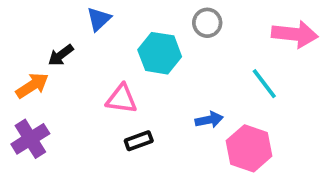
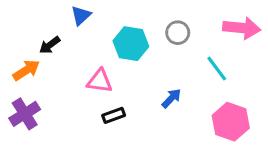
gray circle: (207, 23) -> (178, 33), moved
blue arrow: (209, 120) -> (171, 98), turned -35
pink hexagon: (249, 148) -> (231, 122), moved

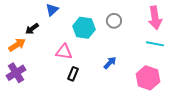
pink arrow: (242, 28) -> (155, 18), turned 75
cyan line: (217, 69) -> (155, 44), moved, turned -42
black rectangle: (114, 115) -> (73, 74), turned -48

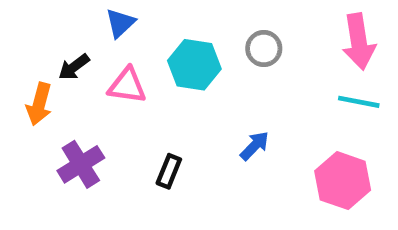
orange arrow: (17, 45) -> (39, 104), turned 138
pink triangle: (64, 52) -> (127, 86), moved
purple cross: (16, 73) -> (81, 164), moved

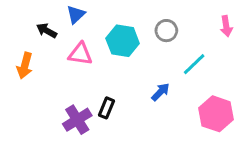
pink arrow: (359, 42) -> (226, 26), size x0.6
black arrow: (74, 67) -> (47, 31), moved, turned 66
cyan line: (359, 102) -> (194, 64), moved, turned -55
purple cross: (81, 164) -> (77, 120), moved

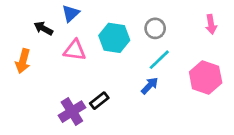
cyan line: (194, 64) -> (159, 60), moved
black rectangle: (106, 108) -> (99, 101), turned 30
pink hexagon: (216, 114) -> (206, 77), moved

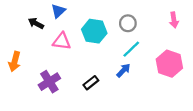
orange arrow: (23, 61) -> (15, 61), moved
black rectangle: (99, 101) -> (91, 83), moved
purple cross: (72, 112) -> (49, 82), moved

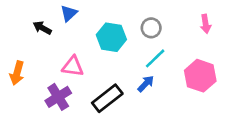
pink triangle: (62, 41) -> (73, 66), moved
black rectangle: (91, 83) -> (107, 98), size x1.6

